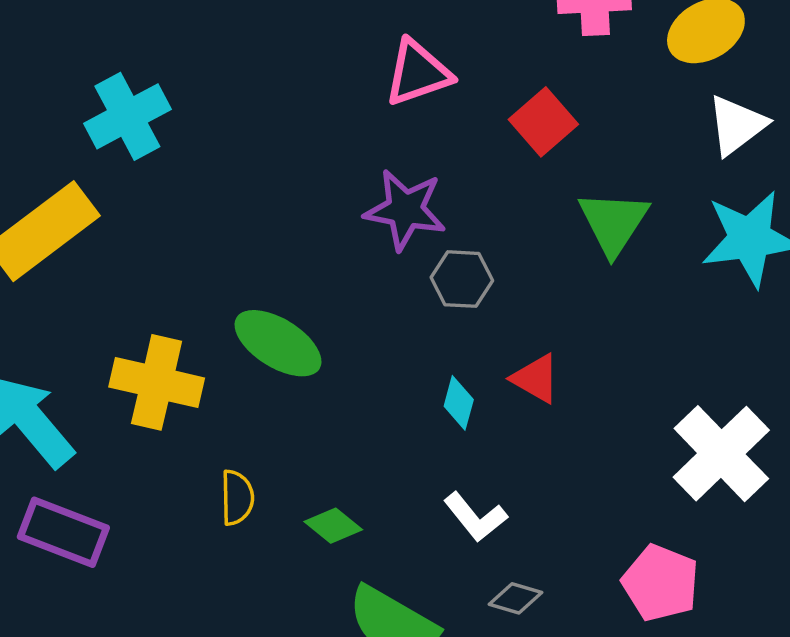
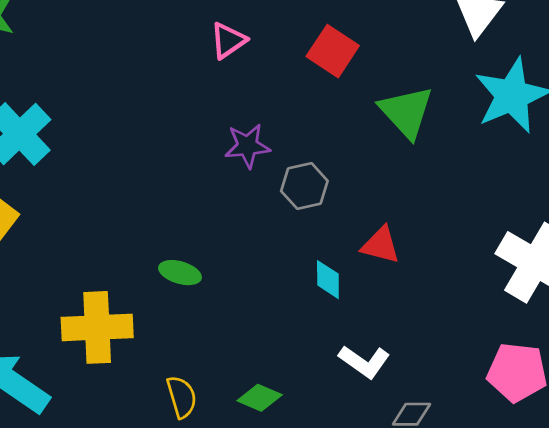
pink triangle: (418, 73) -> (228, 41), size x0.7
purple star: (405, 210) -> (247, 146), size x0.7
green ellipse: (278, 343) -> (180, 273), size x0.6

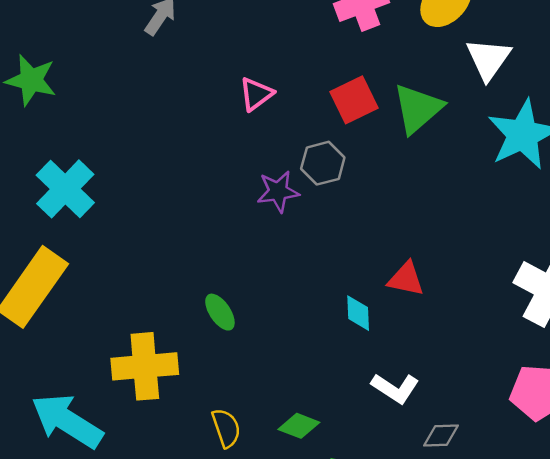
red square: (333, 51) -> (354, 100), turned 33
green triangle: (406, 112) -> (418, 109), moved, turned 34
gray hexagon: (304, 186) -> (323, 163), moved
green ellipse: (180, 273) -> (220, 312), turned 42

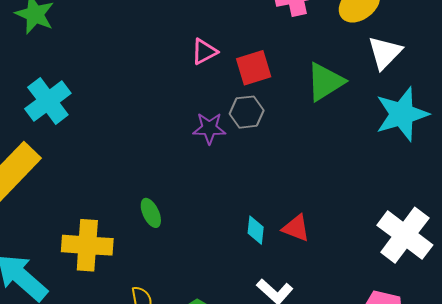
red square: (354, 100) -> (254, 68), moved
red triangle: (406, 279) -> (296, 228), moved

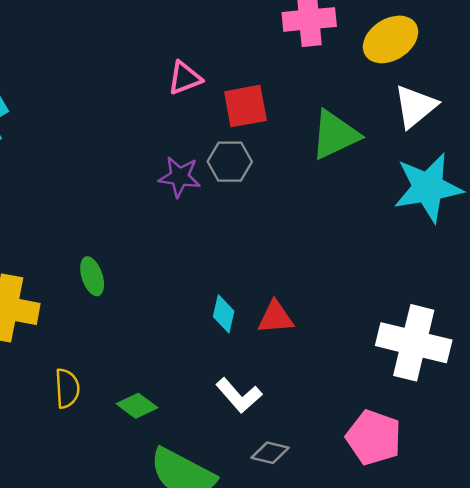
red triangle: (296, 228) -> (275, 317), turned -32
white cross: (405, 235) -> (414, 343), turned -30

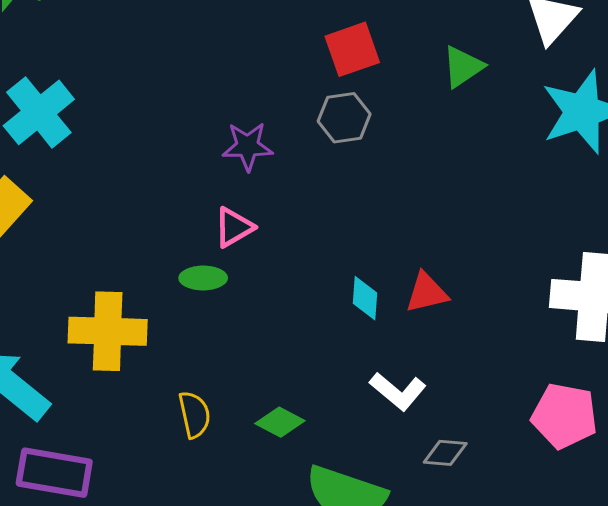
pink triangle: (185, 78) -> (234, 227), moved
green triangle: (335, 135) -> (463, 67), size x0.7
purple star: (180, 177) -> (248, 146), moved
green ellipse: (92, 276) -> (203, 278), turned -63

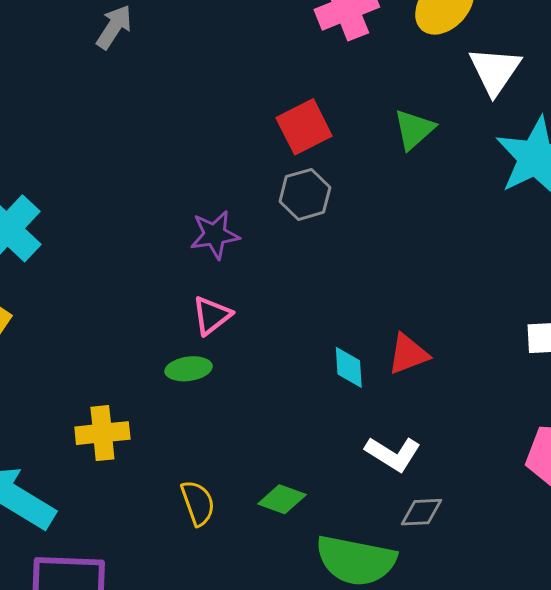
yellow cross: (108, 331) -> (102, 433), size x0.7
gray diamond: (445, 453) -> (422, 512), moved

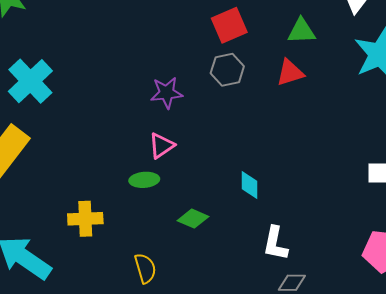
green triangle: (414, 129) -> (301, 31), turned 36
red triangle: (408, 354) -> (290, 73), moved
white L-shape: (393, 454) -> (275, 243), turned 66
green diamond: (282, 499) -> (193, 219), moved

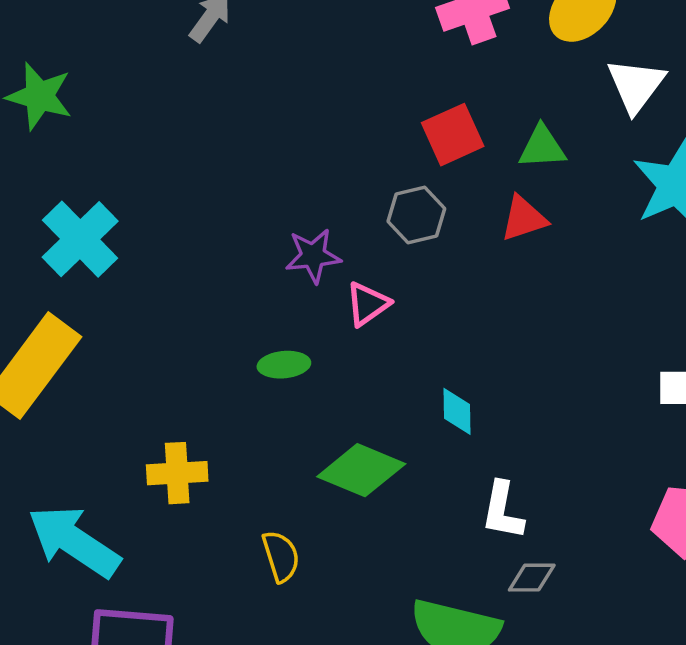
red square: (229, 25) -> (453, 135), moved
pink triangle: (161, 146) -> (367, 304), moved
green ellipse: (144, 180) -> (284, 365), moved
green diamond: (193, 219) -> (361, 470), size x1.6

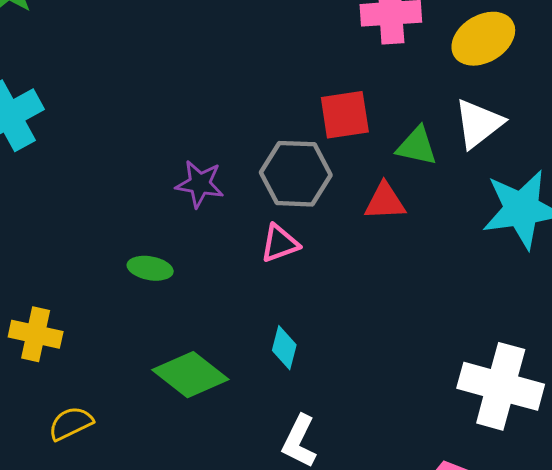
white triangle: (636, 85) -> (479, 123), moved
gray hexagon: (416, 215) -> (296, 174), size x1.4
pink triangle: (367, 304) -> (280, 243), moved
yellow semicircle: (281, 556) -> (71, 423), moved, turned -114

